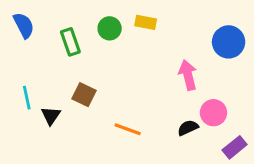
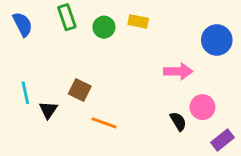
green rectangle: (70, 42) -> (67, 17), moved
pink arrow: (188, 75) -> (178, 71), turned 104
black semicircle: (188, 128) -> (178, 121), turned 84
orange line: (128, 129) -> (104, 123), moved

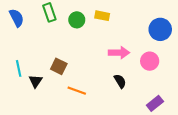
pink arrow: (178, 71) -> (119, 53), moved
pink circle: (203, 107) -> (150, 61), moved
black semicircle: (178, 121) -> (120, 81), moved
purple rectangle: (222, 140) -> (155, 103), moved

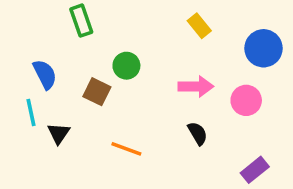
yellow rectangle: (102, 16) -> (199, 26), moved, turned 40
blue semicircle: (17, 18) -> (45, 74), moved
green circle: (77, 20) -> (126, 66), moved
brown square: (59, 66) -> (97, 92), moved

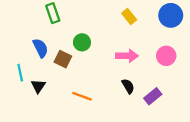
blue circle: (264, 48) -> (171, 15), moved
blue semicircle: (45, 74) -> (40, 48), moved
pink circle: (246, 100) -> (166, 56), moved
purple rectangle: (255, 170) -> (153, 96), moved

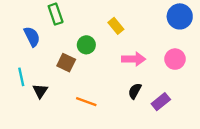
yellow rectangle: (129, 16) -> (116, 26), moved
blue semicircle: (40, 48) -> (32, 37), moved
black semicircle: (128, 86) -> (135, 91), turned -120

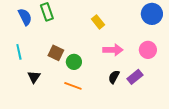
blue semicircle: (32, 37) -> (25, 17), moved
green circle: (86, 45) -> (74, 62), moved
cyan line: (21, 77) -> (19, 52), moved
purple rectangle: (161, 102) -> (135, 77), moved

